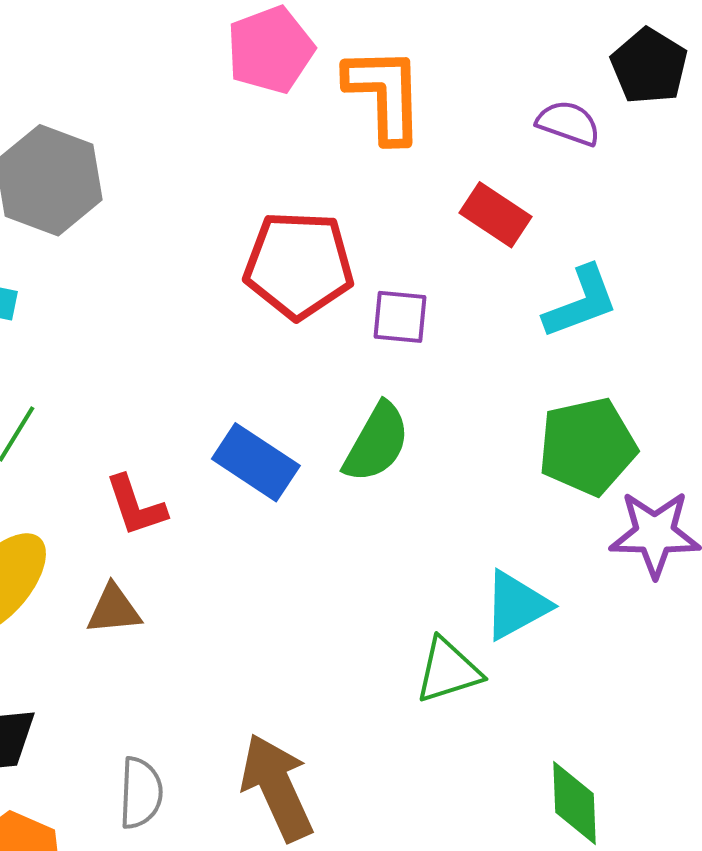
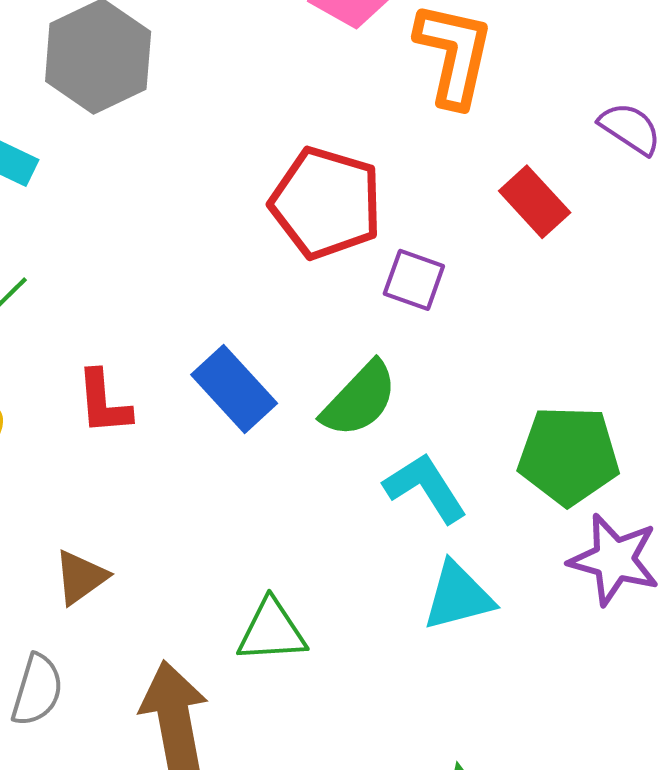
cyan L-shape: (581, 302) -> (425, 488), moved, turned -116
brown triangle: (114, 609) -> (81, 577), moved, turned -44
green triangle: (448, 671) -> (272, 631), moved

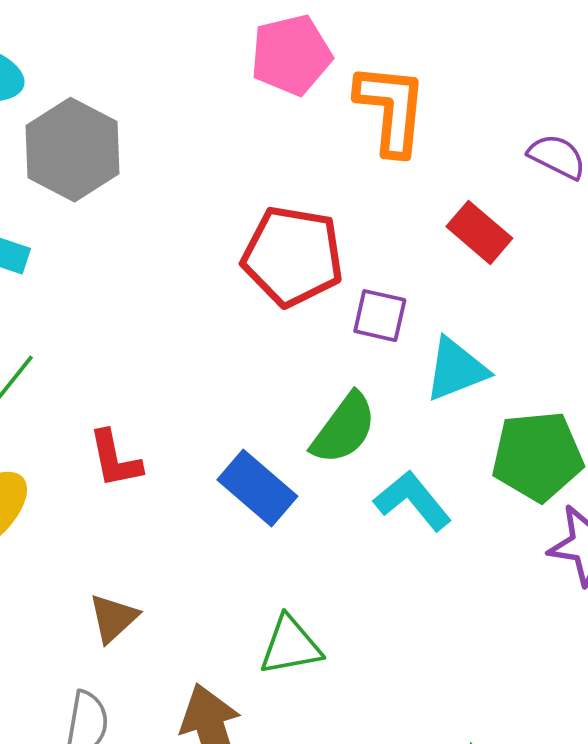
blue rectangle: (234, 389) -> (257, 488), moved
cyan triangle: (458, 596) -> (456, 369), moved

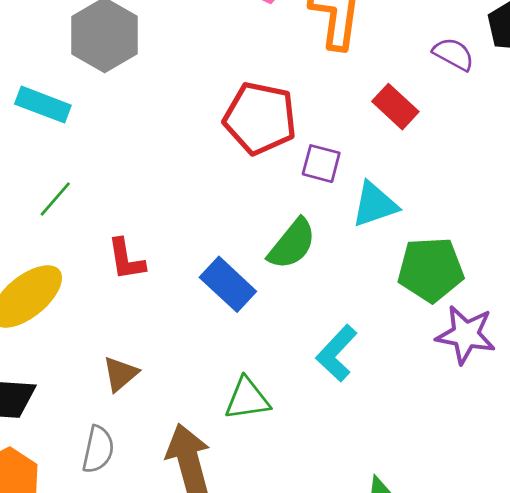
cyan L-shape: (413, 501) -> (337, 353), moved, turned -100

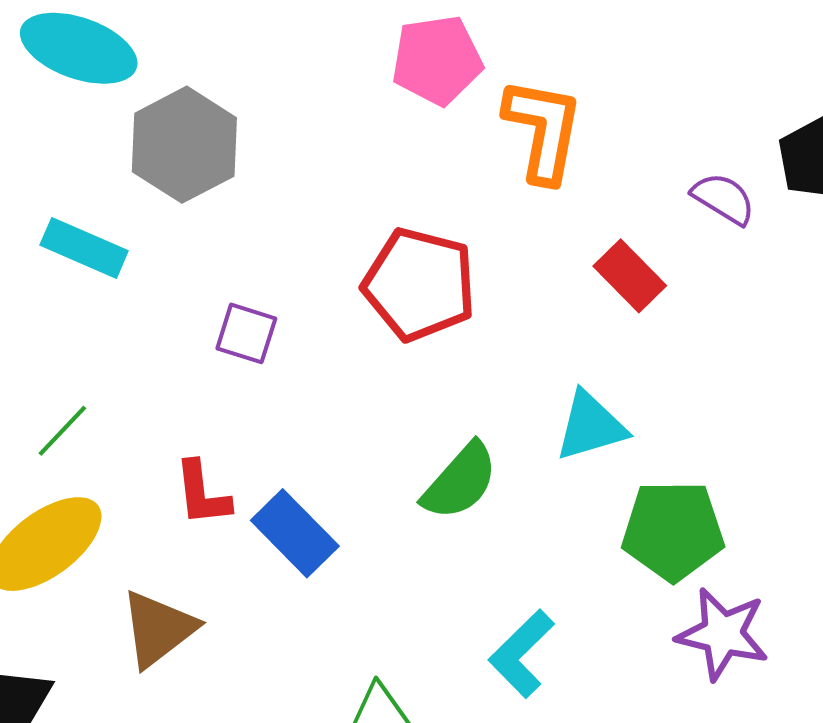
purple square: (321, 164) -> (246, 333), moved
green line: (55, 199) -> (62, 431), moved
blue rectangle: (228, 284) -> (295, 533), moved
brown triangle: (120, 374) -> (158, 629), moved, size x1.4

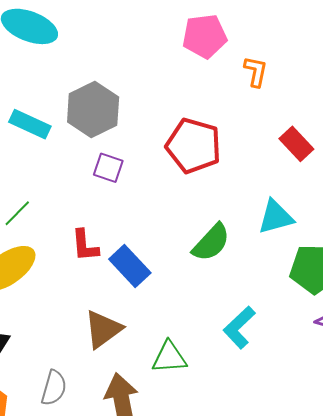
orange L-shape: (543, 130) -> (256, 72), size x0.6
gray hexagon: (184, 145) -> (93, 110), moved
brown triangle: (158, 629) -> (103, 329), moved

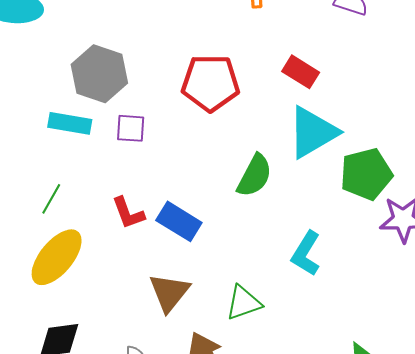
cyan rectangle: (30, 124) -> (70, 123), moved
red rectangle: (296, 144) -> (301, 72), moved
cyan triangle: (276, 217) -> (313, 132), size x1.4

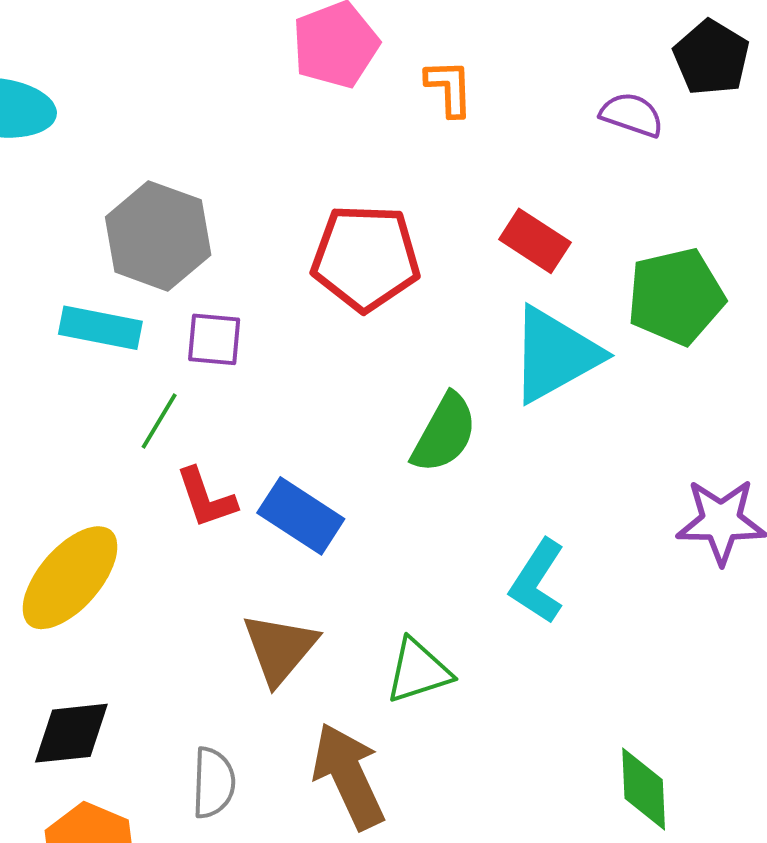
green pentagon: (366, 174) -> (676, 296), moved
green line: (51, 199) -> (159, 421), moved

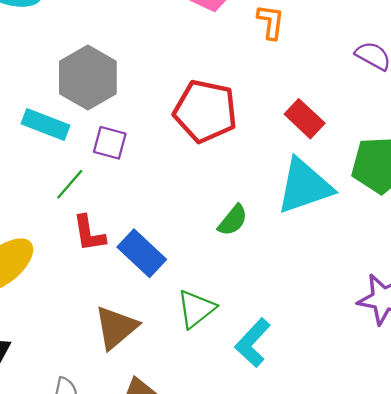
green semicircle: (444, 433) -> (233, 220), size x0.7
cyan L-shape: (537, 581) -> (253, 343), moved
green triangle: (418, 671) -> (196, 309), moved, turned -30

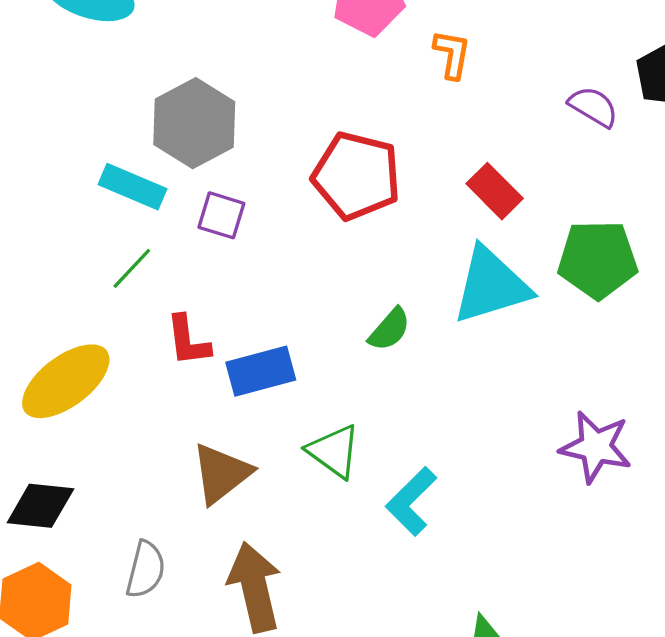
green line: (70, 184) -> (132, 268), moved
blue rectangle: (142, 253) -> (261, 371), turned -60
green triangle: (196, 309) -> (334, 451), turned -48

